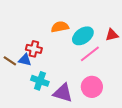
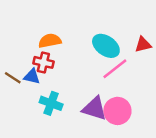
orange semicircle: (60, 27) -> (50, 41), moved
cyan ellipse: (83, 36) -> (106, 46), turned 70
purple triangle: (63, 93) -> (94, 108), moved

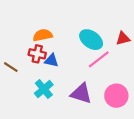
blue triangle: (32, 76) -> (52, 60), moved
cyan cross: (51, 103) -> (44, 89), turned 30
pink circle: (117, 111) -> (116, 96), moved

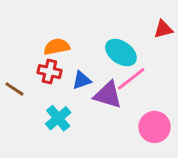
red triangle: (123, 38) -> (163, 29), moved
blue triangle: (52, 60) -> (82, 80), moved, turned -32
purple triangle: (81, 93) -> (108, 95), moved

